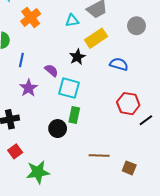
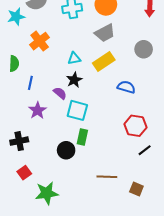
cyan triangle: (72, 21) -> (74, 58), moved
black star: (77, 57) -> (74, 80), moved
black line: (146, 120) -> (145, 150), moved

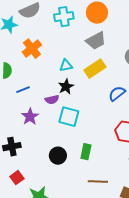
blue line: (30, 83) -> (23, 90), turned 56
blue semicircle: (126, 87) -> (117, 94), turned -54
purple semicircle: (60, 93) -> (52, 100), turned 128
green rectangle: (82, 137) -> (86, 152), moved

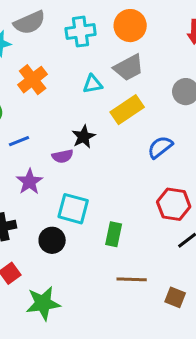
cyan triangle: (66, 66) -> (93, 84), moved
cyan square: (69, 117) -> (73, 209), moved
black circle: (58, 156) -> (52, 240), moved

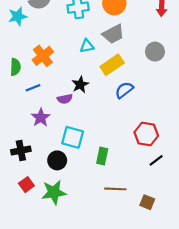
orange cross: (33, 80) -> (43, 56), moved
blue semicircle: (160, 147) -> (124, 90), moved
green star: (43, 303) -> (54, 192), moved

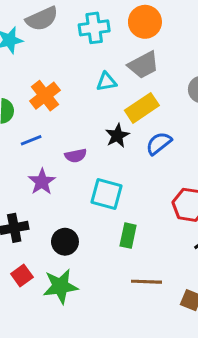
black star: (80, 85) -> (117, 136), moved
cyan square: (73, 137) -> (106, 194), moved

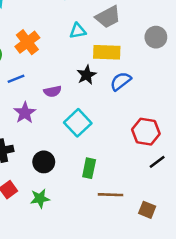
yellow rectangle: (142, 108) -> (107, 52), turned 36
cyan square: (106, 194) -> (78, 123), turned 32
green rectangle: (128, 236) -> (89, 168), moved
green star: (60, 286) -> (40, 198), size x0.7

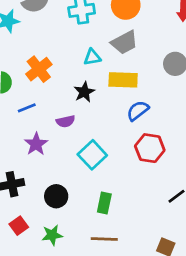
black star: (87, 75) -> (84, 92), moved
red hexagon: (146, 132) -> (150, 148), moved
brown line: (111, 195) -> (104, 239), moved

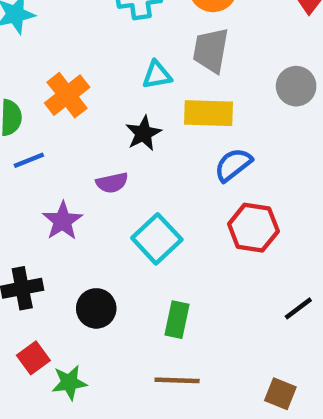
gray trapezoid: (124, 42) -> (211, 50), turned 128
blue line: (27, 108) -> (29, 160), moved
green star: (52, 235) -> (69, 383), moved

